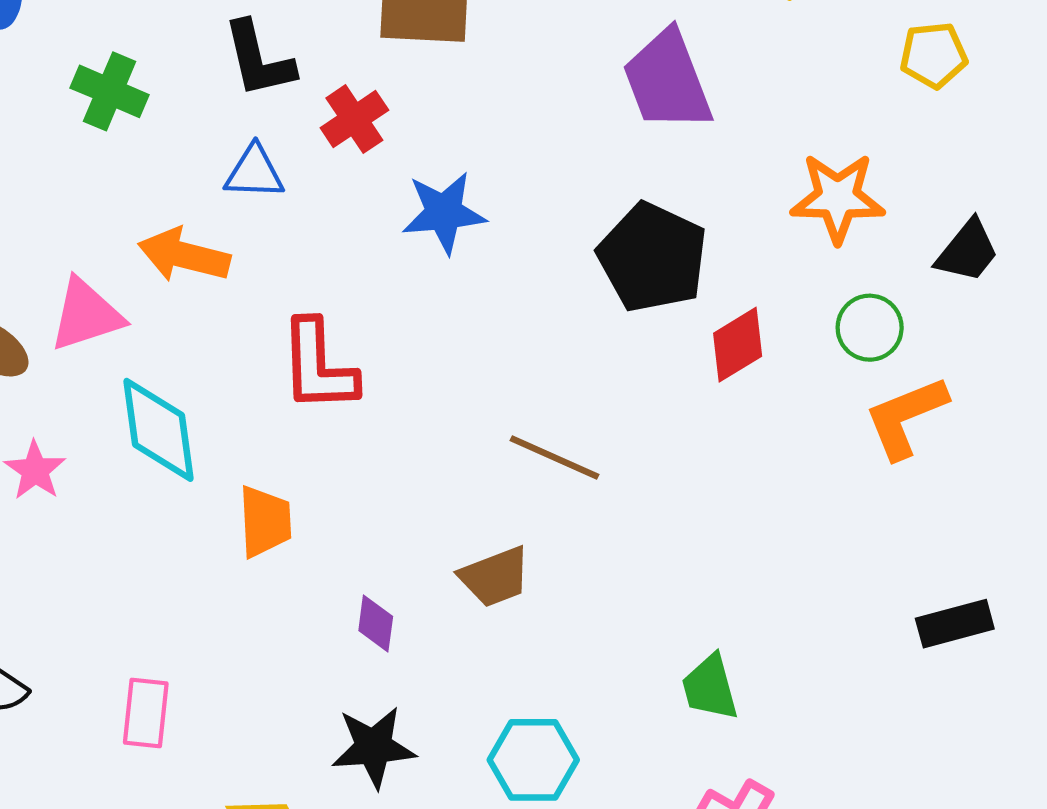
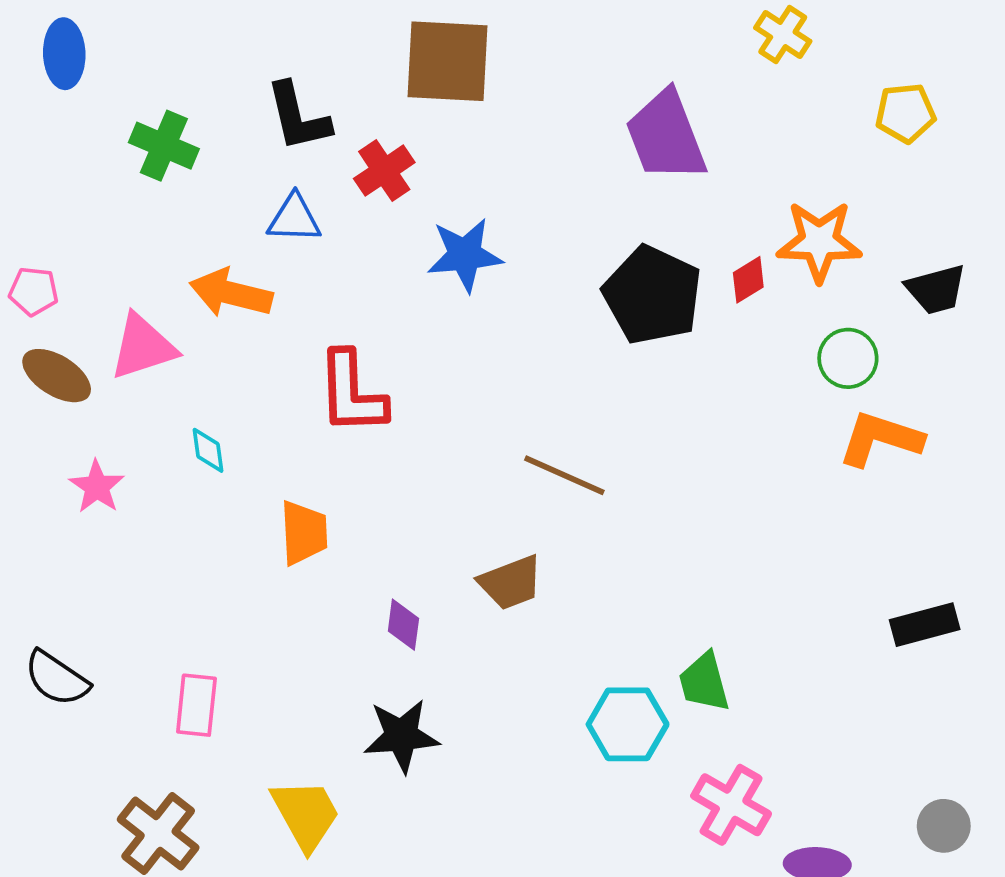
black trapezoid: (968, 251) -> (936, 289), turned 36
red diamond: (738, 345) -> (748, 280), moved, size x0.7
orange L-shape: (906, 417) -> (881, 439), turned 40
cyan diamond: (159, 430) -> (208, 450), size x0.5
cyan hexagon: (533, 760) -> (628, 724), moved

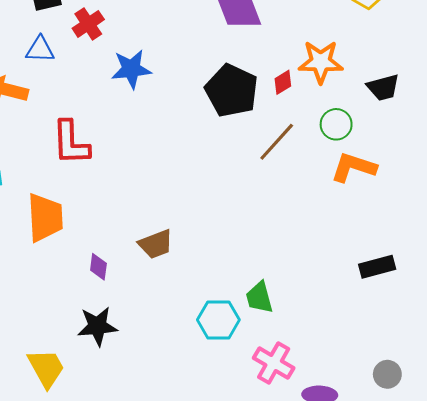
brown line: (564, 475) -> (277, 142), moved, turned -72
orange trapezoid: (304, 533) -> (45, 218), size x1.4

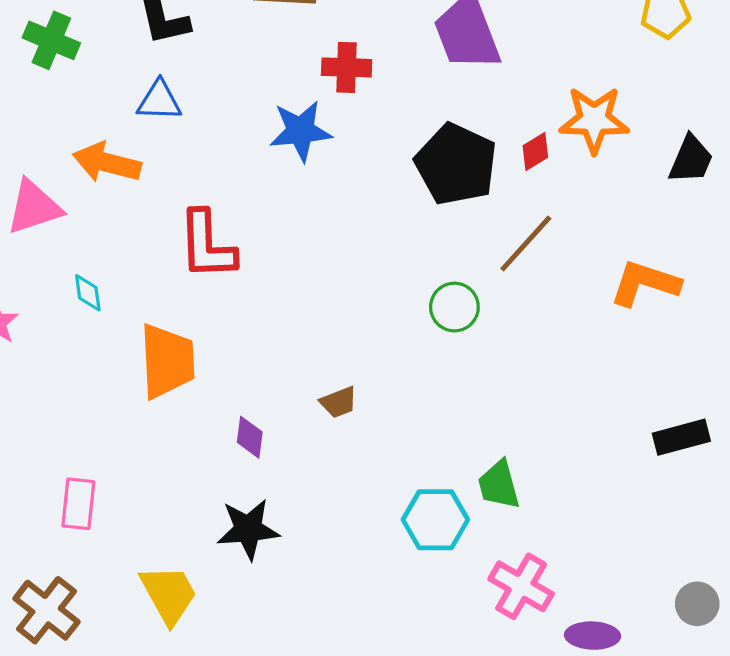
red cross: (88, 24) -> (347, 67), moved, turned 36
black trapezoid: (383, 87) -> (691, 159), turned -52
green circle: (336, 124) -> (454, 307), moved
brown trapezoid: (156, 244) -> (339, 402), size x0.7

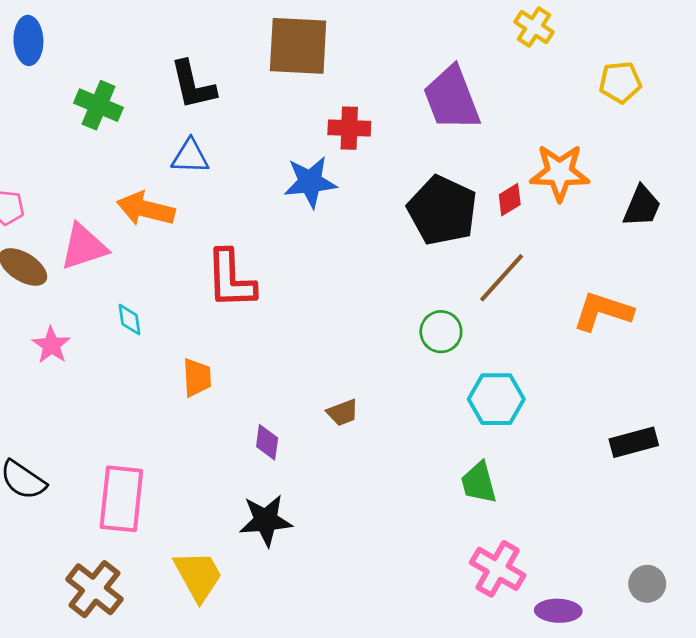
orange trapezoid: (167, 361) -> (197, 377), size x0.6
pink rectangle: (78, 504) -> (121, 499), size x1.5
cyan hexagon: (435, 520) -> (496, 399), moved

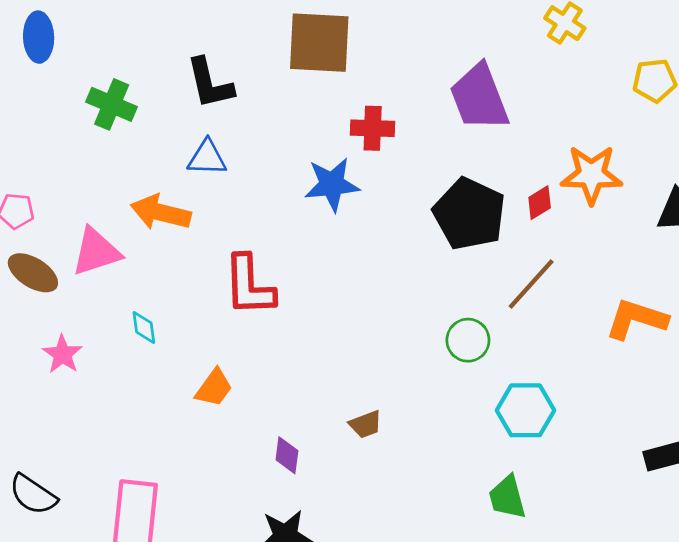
orange trapezoid: (197, 377) -> (214, 388), turned 39

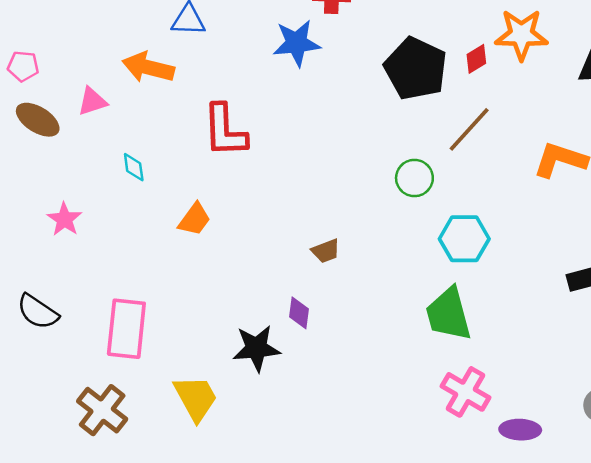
pink triangle: (96, 252) -> (92, 101), size x0.7
pink star: (62, 354) -> (64, 219), moved
purple diamond: (287, 455) -> (299, 313), moved
green trapezoid: (507, 497) -> (448, 314), size x1.4

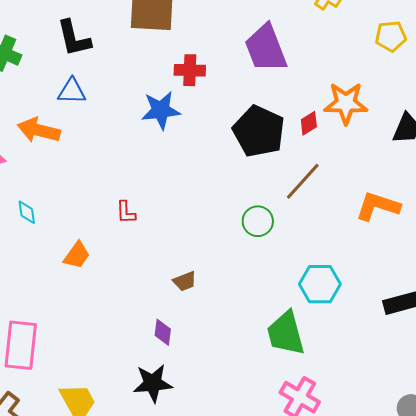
red L-shape: (225, 131) -> (126, 212), moved, size x0.5
cyan hexagon: (464, 239) -> (320, 284), moved
black star: (256, 348) -> (153, 383), moved

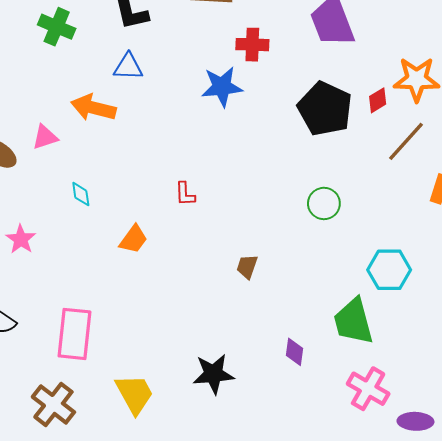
brown line: (303, 181) -> (406, 141), moved
brown trapezoid: (185, 281) -> (247, 267), turned 130
purple diamond: (163, 332) -> (294, 352), moved

